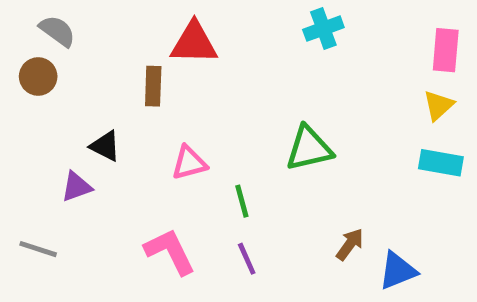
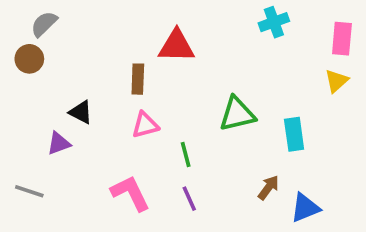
cyan cross: (323, 29) -> (274, 22), moved
gray semicircle: (57, 31) -> (44, 24), turned -80
red triangle: (194, 43) -> (176, 46), moved
brown rectangle: (153, 86) -> (138, 79), moved
cyan rectangle: (441, 163) -> (294, 134), moved, turned 72

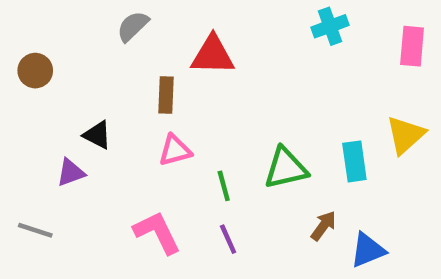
gray semicircle: (44, 24) -> (133, 26), moved
yellow triangle: (336, 81) -> (405, 135), moved, size x1.4
green triangle: (237, 114) -> (286, 168), moved

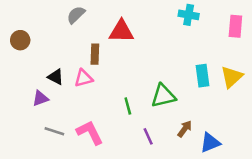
cyan cross: (330, 26) -> (189, 15), turned 30
pink triangle: (175, 150) -> (83, 78), moved
cyan rectangle: (354, 161) -> (202, 76), moved
gray line: (35, 230) -> (54, 131), moved
purple line: (228, 239) -> (148, 136), moved

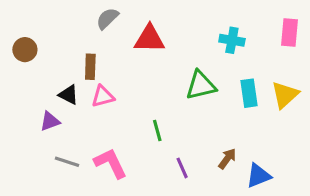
gray semicircle: (76, 15) -> (107, 18), moved
cyan cross: (189, 15) -> (232, 40), moved
brown rectangle: (95, 54) -> (90, 67), moved
green triangle: (163, 96) -> (201, 85), moved

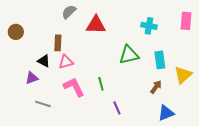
yellow triangle: (285, 95) -> (183, 75), moved
brown arrow: (227, 159) -> (156, 87), moved
pink L-shape: (111, 163) -> (74, 87), moved

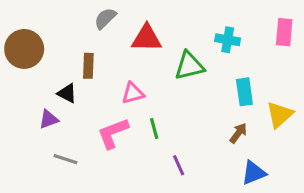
brown circle: (16, 32) -> (24, 49), size x1.6
green triangle: (129, 55) -> (189, 66), moved
pink triangle: (66, 62) -> (133, 93), moved
pink L-shape: (74, 87) -> (113, 133), turned -85

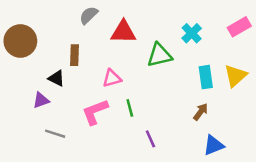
pink rectangle: (284, 32) -> (239, 27), turned 55
cyan cross: (228, 40) -> (192, 33), turned 36
yellow triangle: (280, 115) -> (235, 76), moved

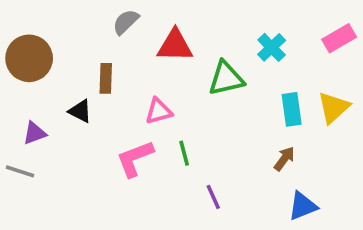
purple triangle: (41, 100) -> (35, 133), moved
gray line: (55, 134) -> (20, 171), moved

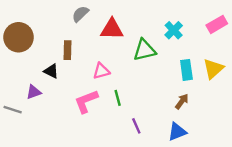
purple triangle: (35, 133) -> (34, 92), moved
blue triangle: (303, 206) -> (177, 132), moved

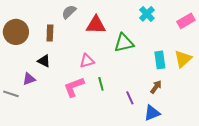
cyan cross: (174, 30) -> (147, 14), moved
brown rectangle: (68, 50) -> (50, 33), moved
purple line: (136, 126) -> (130, 98), moved

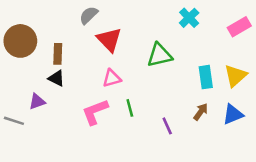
red triangle: (96, 25) -> (109, 40), moved, turned 45
brown rectangle: (50, 33) -> (58, 54), moved
blue triangle: (152, 113) -> (233, 114), moved

